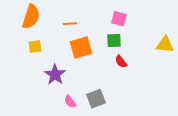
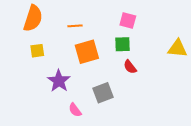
gray square: (96, 99) -> (103, 93), moved

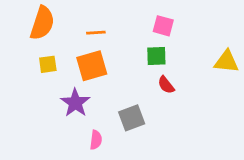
orange square: (87, 52) -> (92, 66), moved
pink semicircle: (75, 110) -> (96, 140), turned -136

